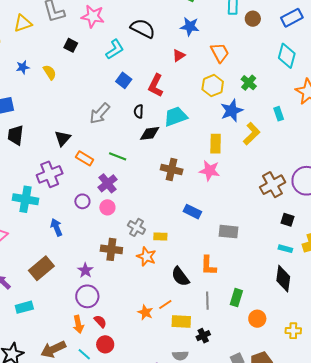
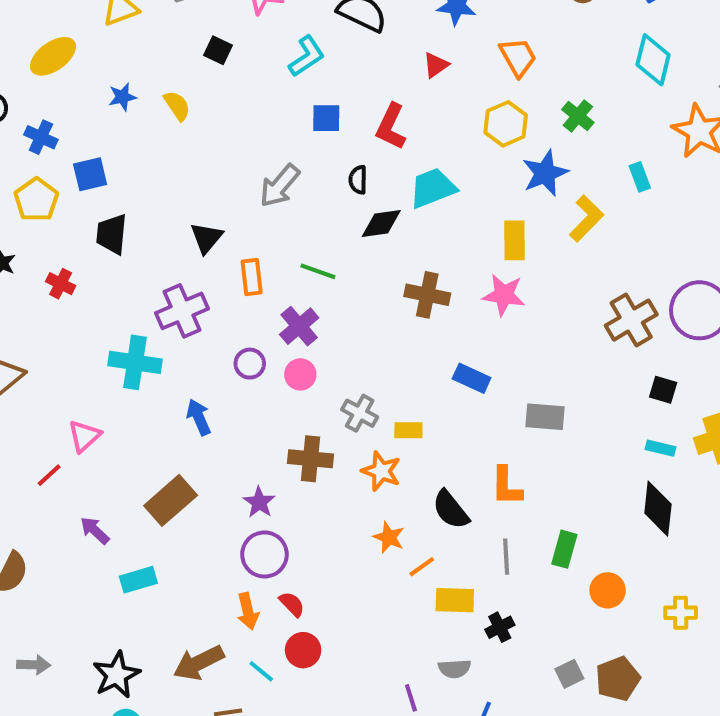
blue square: (124, 80) -> (326, 118), turned -35
orange rectangle: (85, 158) -> (252, 277), turned 54
orange star: (145, 312) -> (389, 537), moved

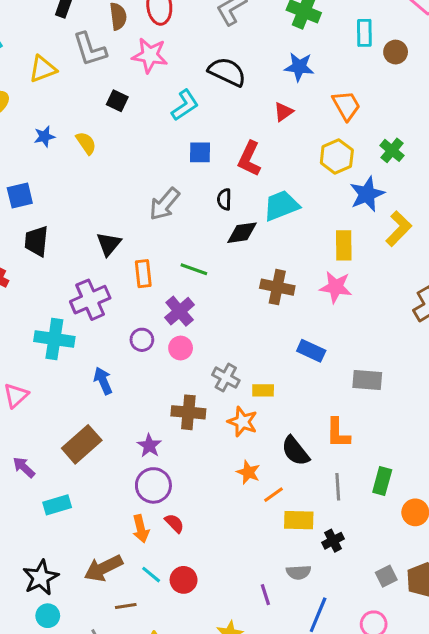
red circle: (303, 650) -> (184, 580), moved

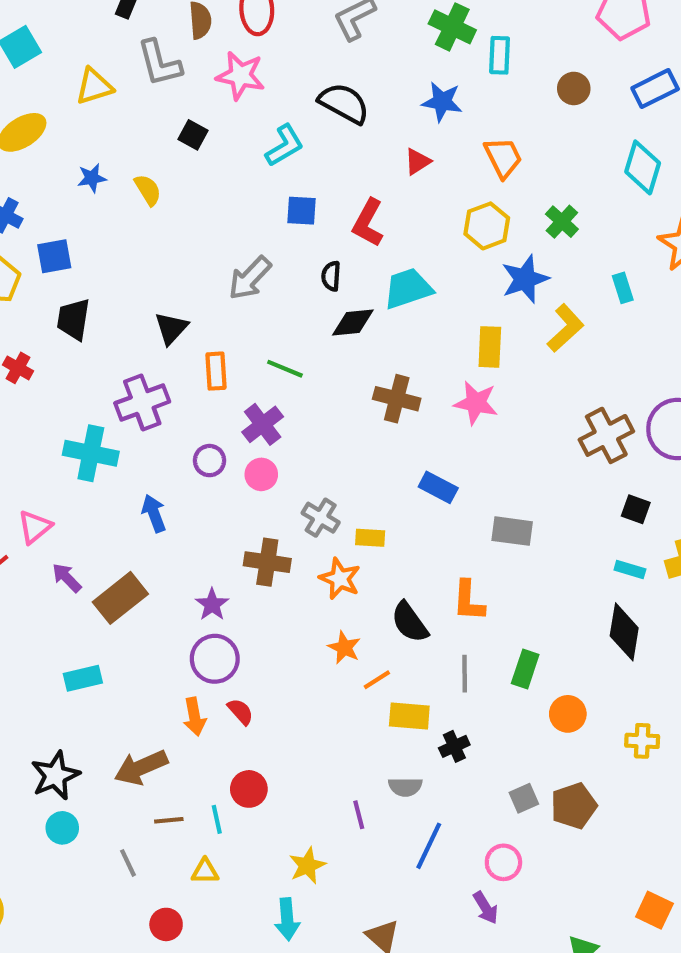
cyan rectangle: (364, 33) -> (500, 55), moved
purple arrow: (24, 467) -> (67, 578), moved
cyan line: (151, 575) -> (217, 819), moved, turned 35

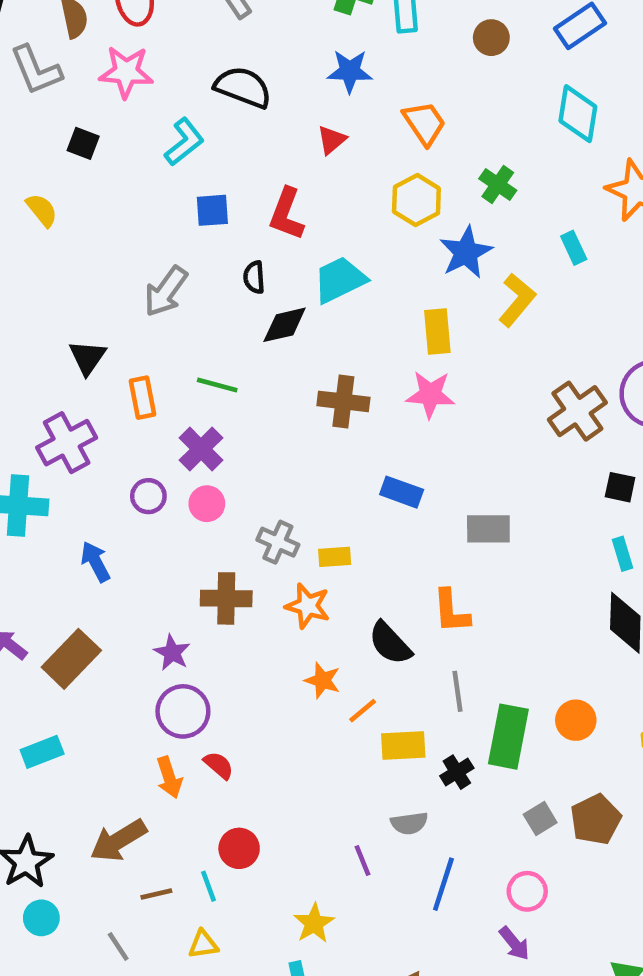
cyan rectangle: (630, 570) -> (623, 554), turned 64
green rectangle: (525, 669) -> (508, 737), moved, size x1.5

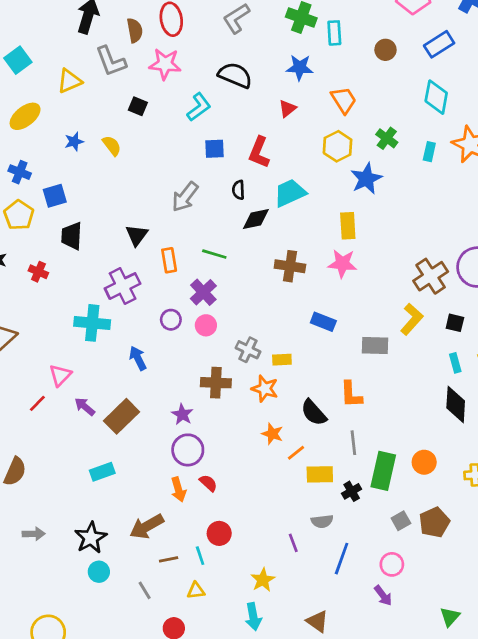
cyan rectangle: (574, 248) -> (429, 152), moved, turned 36
yellow L-shape: (517, 300) -> (412, 319), moved

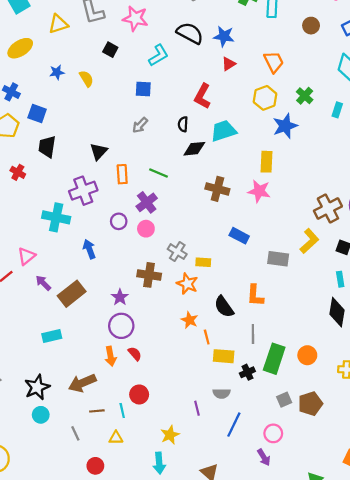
blue star: (300, 67) -> (224, 36), moved
blue square: (214, 149) -> (143, 89), moved
blue square: (55, 196) -> (37, 114), turned 30
gray arrow: (185, 197) -> (140, 125), size x0.7
orange line: (296, 453) -> (207, 337), turned -72

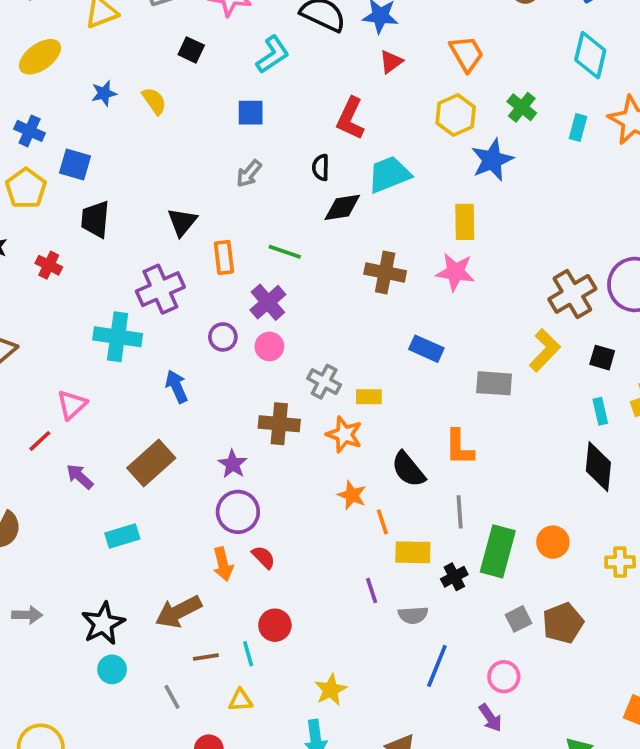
purple arrow: (43, 283) -> (80, 477), moved
purple line: (197, 408) -> (372, 591), moved

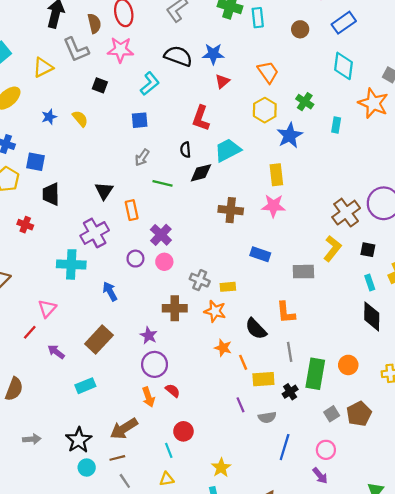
cyan rectangle: (578, 128) -> (336, 125), moved
green line: (285, 252) -> (162, 183), moved
brown line: (206, 657) -> (117, 458), moved

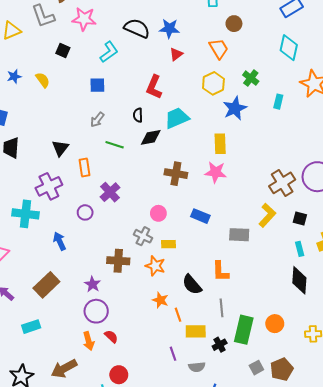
brown circle: (300, 29) -> (234, 24), moved
pink circle: (164, 262) -> (158, 213), moved

